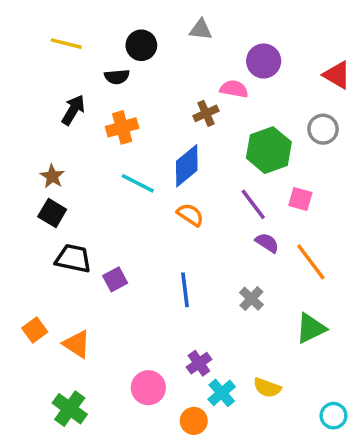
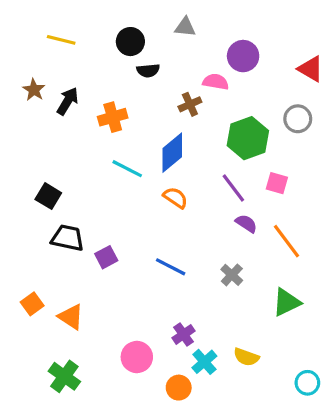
black semicircle: (117, 77) -> (148, 70), moved
brown star: (52, 176) -> (34, 90), moved
blue line: (185, 290) -> (171, 267), turned -56

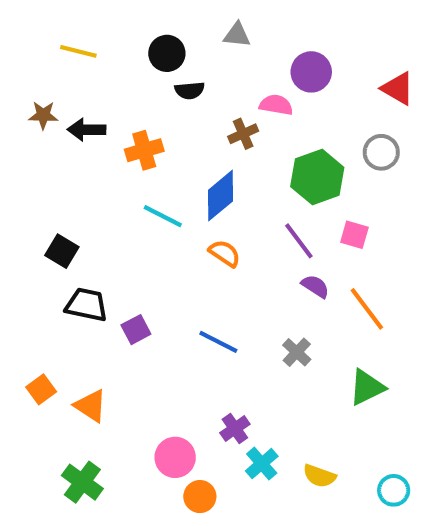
brown star: (34, 90) -> (43, 115), turned -30
black arrow: (68, 101) -> (86, 130), turned -120
yellow semicircle: (246, 357) -> (319, 476), moved
orange circle: (179, 388) -> (200, 497), moved

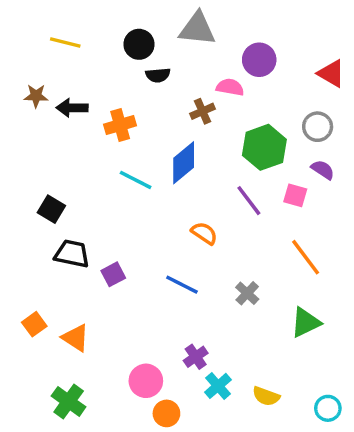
gray triangle: (237, 35) -> (197, 29), size x1.6
orange semicircle: (225, 253) -> (204, 233), moved
purple semicircle: (315, 286) -> (323, 170), moved

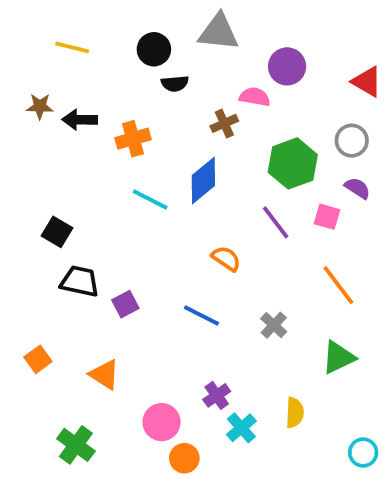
orange triangle: (75, 338) -> (104, 375), moved
yellow semicircle: (266, 396) -> (295, 413), moved, turned -108

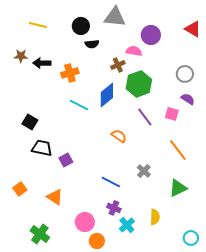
red triangle: (367, 82) -> (193, 29), moved
green hexagon: (293, 163) -> (139, 84), moved
blue line: (201, 316) -> (111, 182), moved
purple cross: (217, 395) -> (114, 208), turned -32

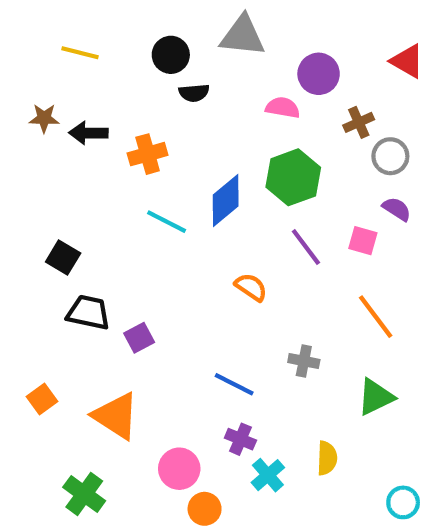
brown cross: (118, 65) -> (359, 122), moved
gray cross: (144, 171) -> (304, 361), turned -32
orange triangle: (55, 197) -> (116, 416), size x1.4

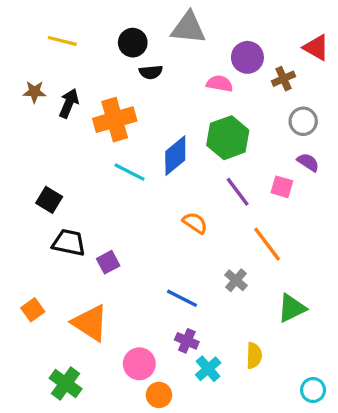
brown cross: (359, 122) -> (283, 79), moved
black arrow: (88, 133) -> (69, 103), turned 112
orange cross: (148, 154) -> (115, 120), size x1.4
orange line: (376, 317) -> (267, 244), moved
gray cross: (304, 361) -> (236, 280), turned 30

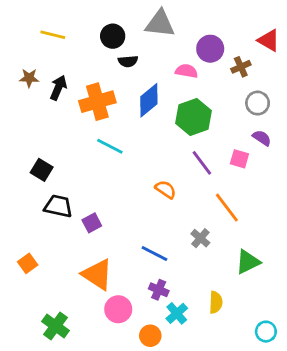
blue diamond: (175, 156) -> (149, 100), moved
orange triangle: (90, 323) -> (97, 274), moved
orange circle: (159, 395) -> (150, 336), moved

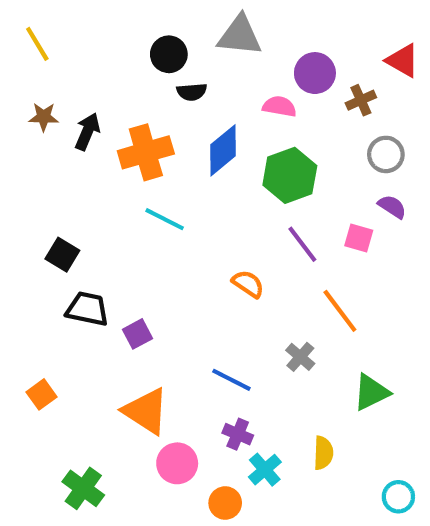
yellow line: (53, 35) -> (37, 44), moved, turned 45

